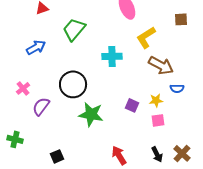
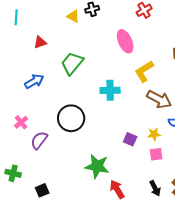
green star: (91, 114) -> (97, 166), moved
black square: (57, 156) -> (42, 190), moved

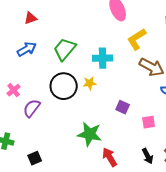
red triangle: (40, 42) -> (31, 18), moved
green trapezoid: (72, 63) -> (65, 49), moved
yellow star: (154, 134) -> (90, 83), moved

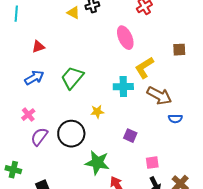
cyan cross: (103, 58) -> (123, 87), moved
black circle: (64, 86) -> (71, 134), moved
pink cross: (14, 90) -> (28, 115), moved
pink square: (149, 122) -> (152, 163), moved

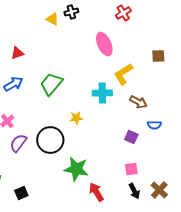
brown arrow: (159, 96) -> (138, 102), size x0.7
purple square: (130, 136) -> (131, 137), moved

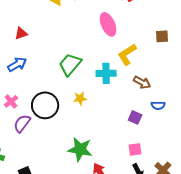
green trapezoid: (51, 84) -> (70, 64), moved
black circle: (50, 140) -> (45, 105), moved

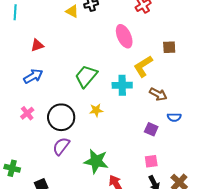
brown square: (162, 36) -> (169, 47), moved
purple semicircle: (22, 123) -> (61, 146), moved

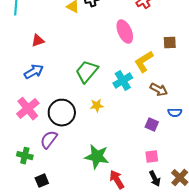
cyan cross: (122, 85) -> (123, 81), turned -30
pink cross: (27, 113) -> (28, 109), size x1.6
purple semicircle: (61, 146) -> (49, 140), moved
green cross: (12, 168) -> (25, 156), moved

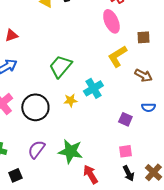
pink ellipse: (125, 32) -> (111, 21), moved
cyan cross: (123, 81) -> (93, 88), moved
brown arrow: (159, 90) -> (143, 75), moved
purple semicircle: (49, 140) -> (36, 149), moved

